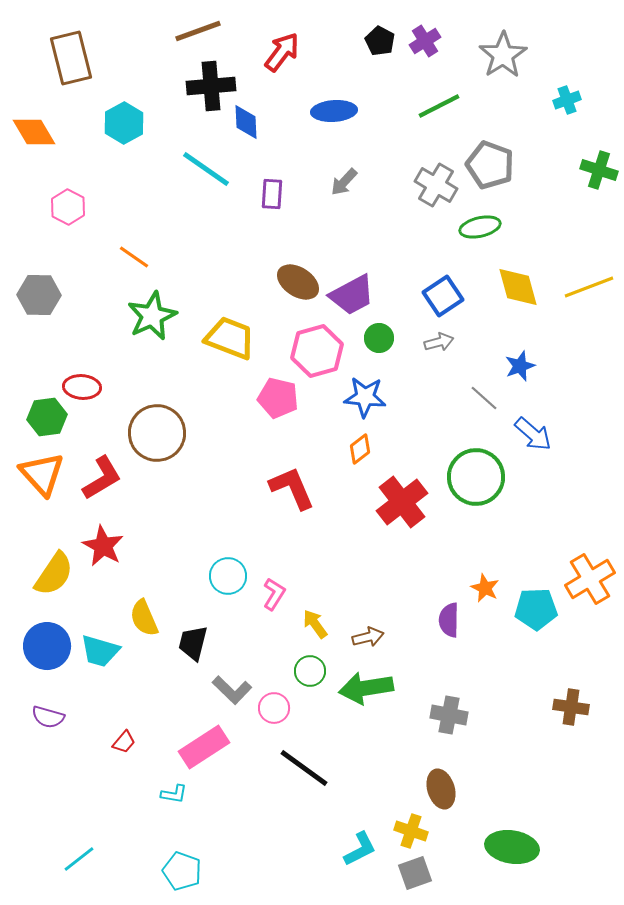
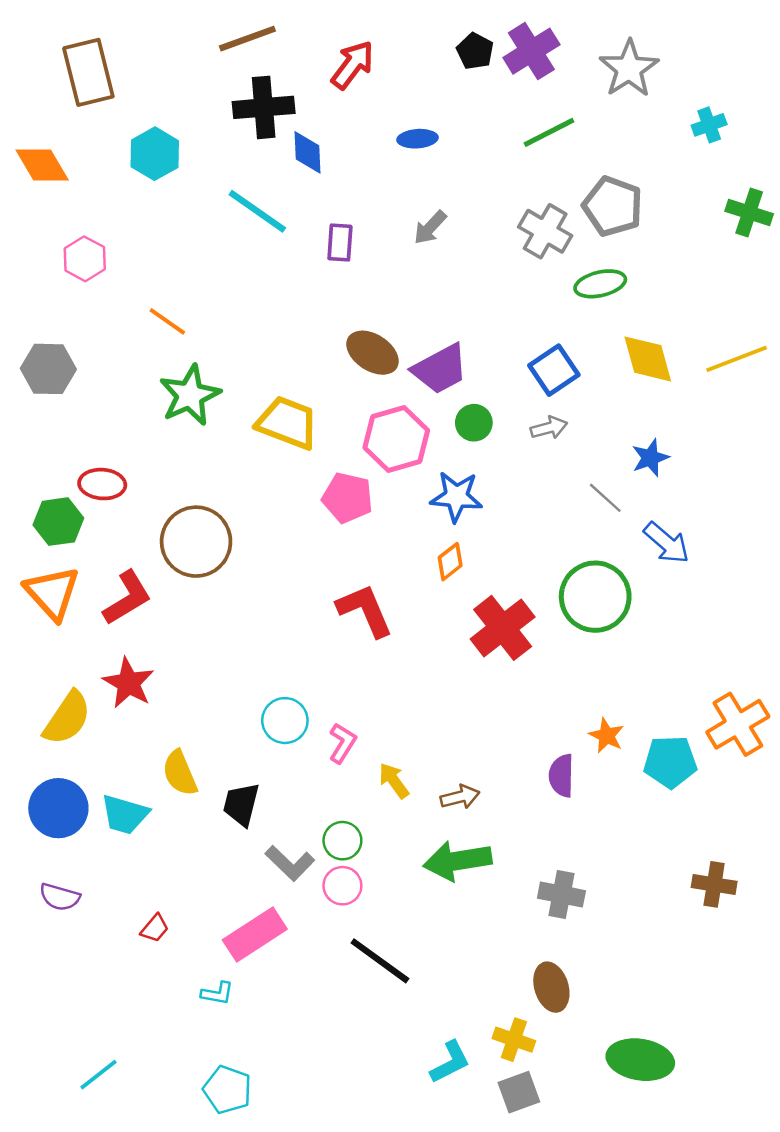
purple cross: (425, 41) -> (531, 51), size x1.4
blue ellipse: (334, 111) -> (418, 139), size x0.7
green circle: (310, 671) -> (342, 841), moved

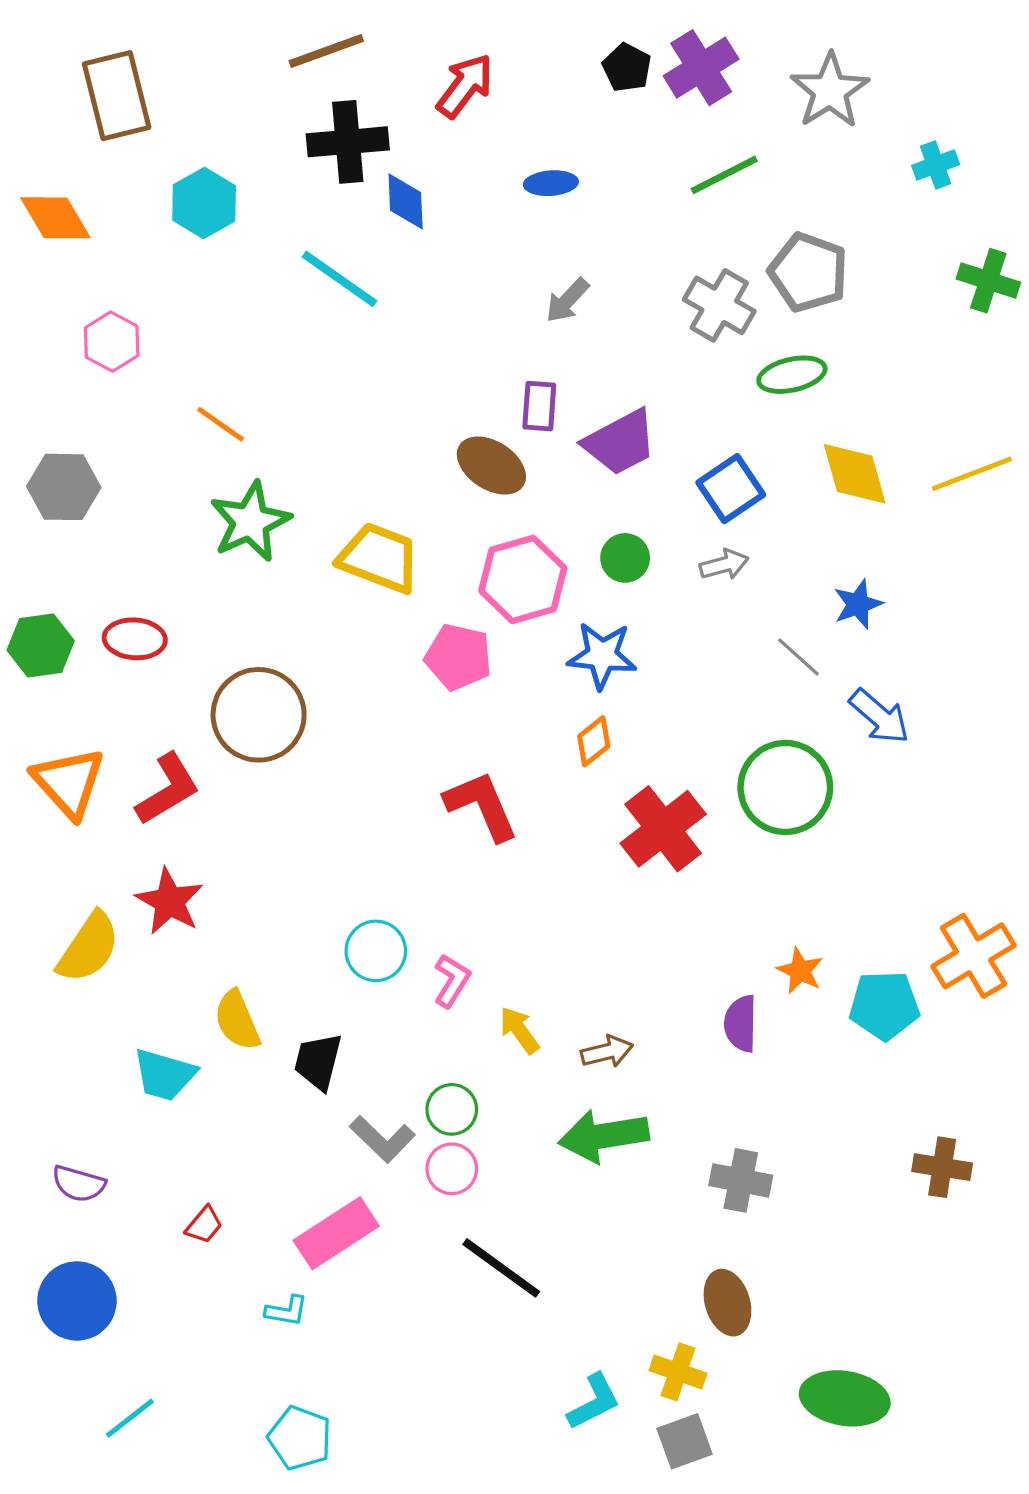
purple rectangle: (340, 243) -> (539, 406), moved
purple trapezoid: (440, 369) -> (620, 442), moved
green hexagon: (58, 522) -> (41, 645), moved
blue circle: (58, 808) -> (77, 1301), moved

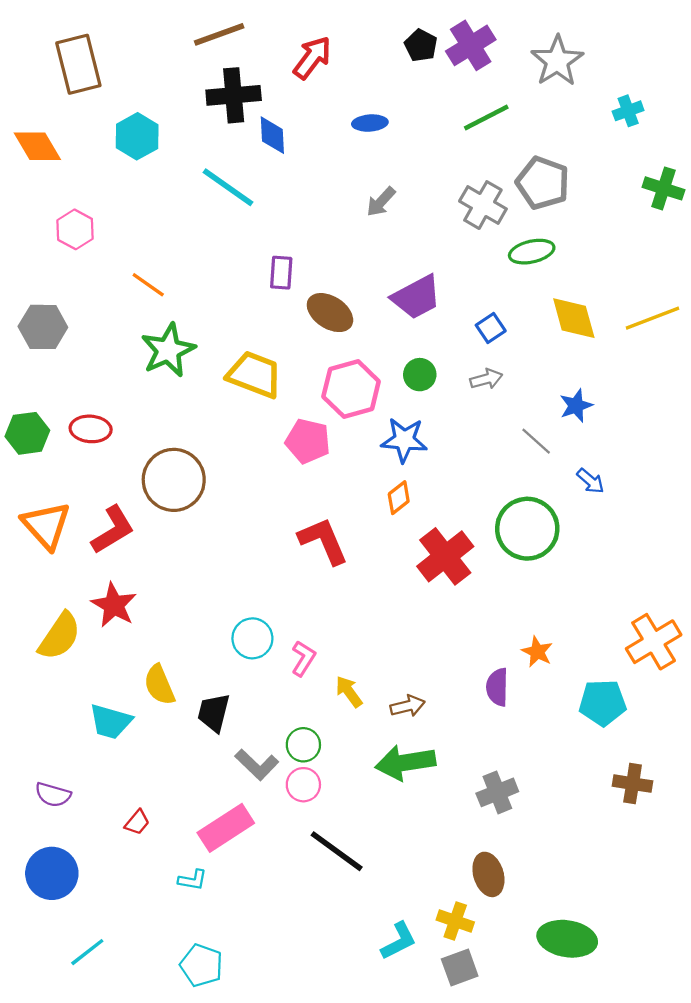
purple rectangle: (539, 406) -> (281, 273), moved
blue square: (731, 489) -> (491, 328), size x0.7
blue arrow: (879, 716) -> (590, 481), size x0.7
cyan pentagon: (884, 1005) -> (603, 703), moved
gray cross: (741, 1180) -> (497, 792), turned -33

